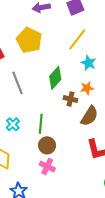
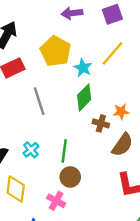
cyan star: (88, 63) -> (83, 68), moved
pink cross: (47, 166) -> (56, 201), moved

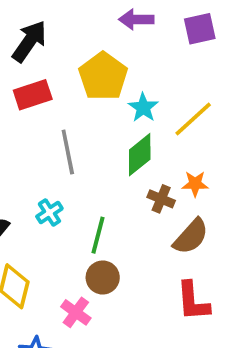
yellow line: (113, 53) -> (193, 119), moved
cyan cross: (31, 150) -> (49, 213), moved

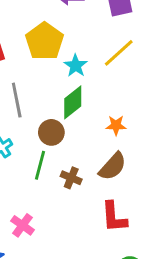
yellow line: (193, 119) -> (119, 53), moved
brown cross: (161, 199) -> (71, 178), moved
brown circle: (103, 278) -> (51, 132), moved

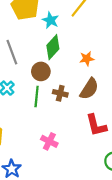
brown cross: (71, 178) -> (60, 93), moved
pink cross: (22, 225) -> (49, 141), moved

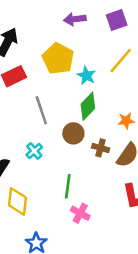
brown cross: (60, 93) -> (101, 148), moved
green line: (37, 97) -> (68, 186), moved

